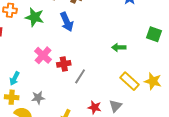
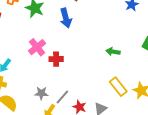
gray line: (80, 76) -> (62, 97), moved
gray star: (38, 98) -> (41, 93), moved

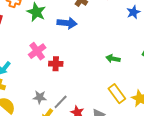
blue arrow: (66, 18) -> (67, 23), turned -72

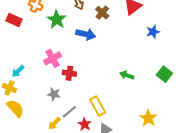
yellow rectangle: (117, 94) -> (98, 106), moved
gray star: (40, 97) -> (54, 94), moved

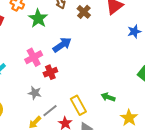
blue arrow: (86, 34) -> (62, 45), moved, turned -48
red cross: (69, 73) -> (50, 72), turned -32
green arrow: (127, 75) -> (108, 97), moved

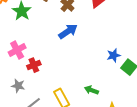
blue star: (134, 31) -> (114, 55), moved
blue arrow: (62, 45) -> (68, 31), moved

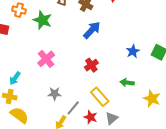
blue star: (114, 55) -> (133, 51), moved
red cross: (34, 65) -> (91, 65), moved

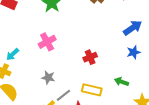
blue arrow: (92, 30) -> (133, 28), moved
yellow rectangle: (100, 97) -> (92, 90), turned -48

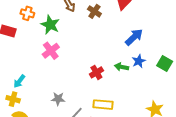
pink cross: (47, 42) -> (51, 51), moved
green arrow: (122, 82) -> (122, 67), moved

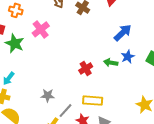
green star: (50, 25) -> (15, 43), moved
pink cross: (51, 51) -> (41, 29), moved

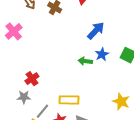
red cross: (86, 69) -> (32, 79), moved

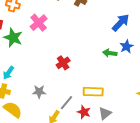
red cross: (32, 79) -> (63, 63), moved
gray star: (24, 97) -> (39, 92), moved

